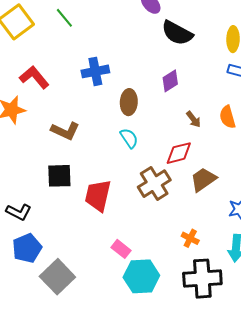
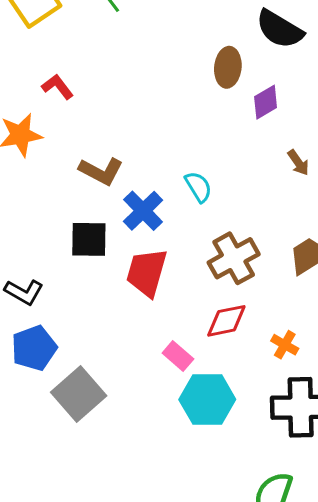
blue cross: (95, 71) -> (143, 211), moved, turned -36
red L-shape: (34, 77) -> (57, 87), size x0.7
brown ellipse: (129, 102) -> (228, 67), moved
red diamond: (179, 153) -> (226, 321), moved

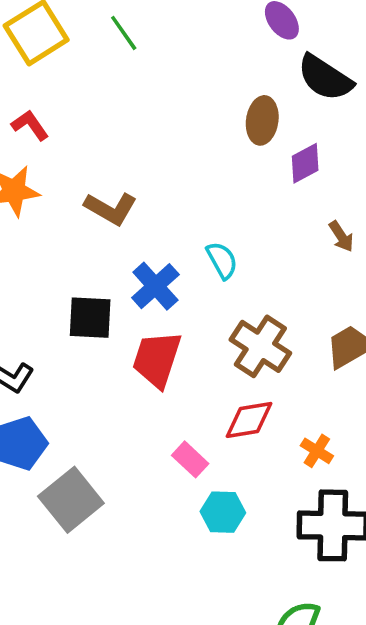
red L-shape: (57, 87) -> (30, 125), moved
brown L-shape: (101, 171) -> (111, 208), moved
brown cross: (234, 258) -> (260, 346), turned -30
cyan hexagon: (207, 399) -> (223, 512), size x0.7

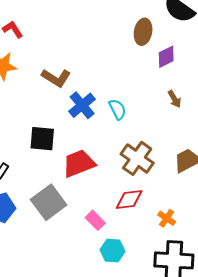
brown arrow: (341, 236) -> (174, 99), moved
blue cross: (155, 286) -> (82, 105), moved
red trapezoid: (157, 359) -> (79, 163), turned 48
gray square: (71, 500) -> (49, 202), moved

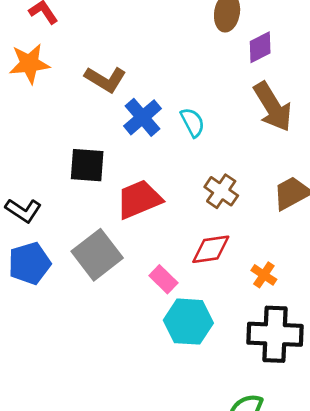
brown arrow: (174, 99) -> (273, 107), size x2.0
brown cross: (137, 158) -> (221, 191), size x0.7
cyan hexagon: (113, 251) -> (188, 322), size x1.4

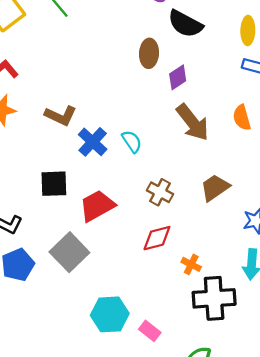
orange cross: (264, 275) -> (191, 264), moved
pink rectangle: (163, 279) -> (150, 331), moved
cyan hexagon: (188, 322) -> (110, 314), moved

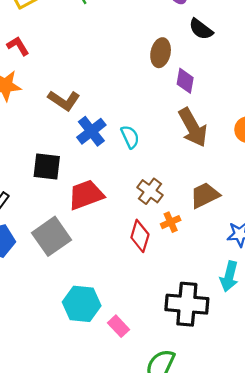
black semicircle: (185, 24) -> (201, 29), size x0.7
purple diamond: (178, 77) -> (185, 81), turned -55
red diamond: (157, 238) -> (140, 236), turned -68
orange cross: (191, 264) -> (171, 222), moved, turned 30

